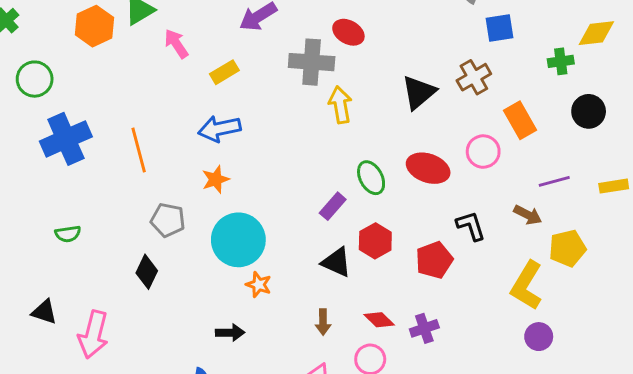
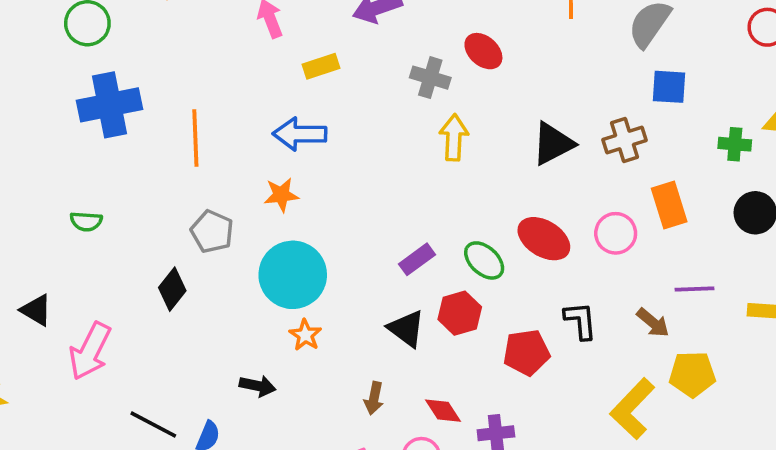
gray cross: (312, 62) -> (430, 78), size x0.7
green ellipse: (371, 178) -> (484, 260), moved, turned -32

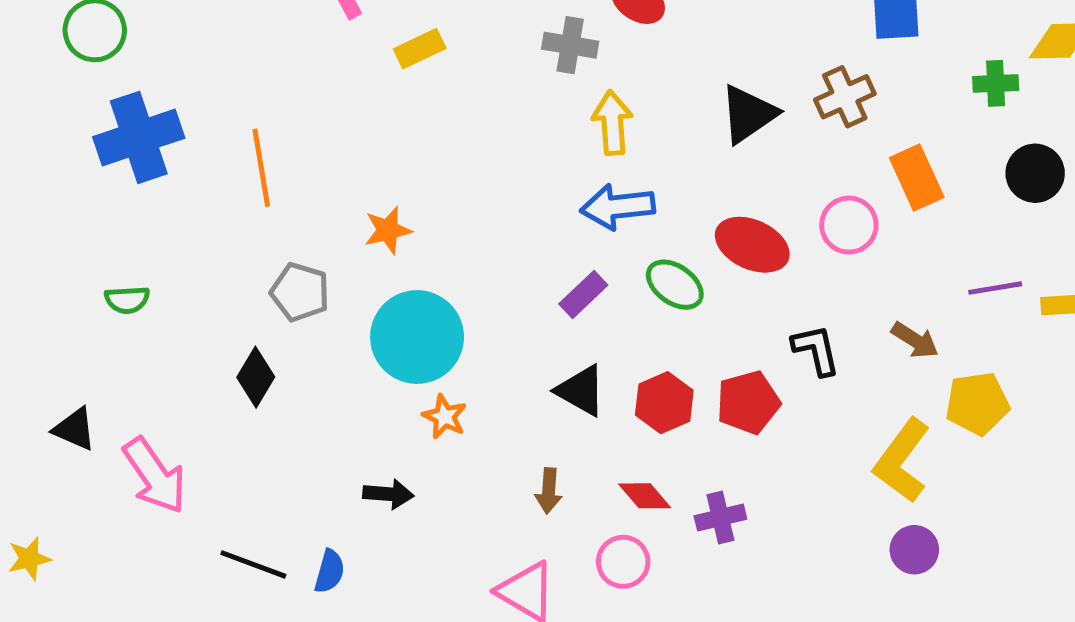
blue arrow: (300, 134) -> (618, 207), moved
purple line: (694, 289) -> (995, 288), moved
red hexagon: (460, 313) -> (664, 403), moved
pink arrow: (90, 351) -> (155, 476), turned -54

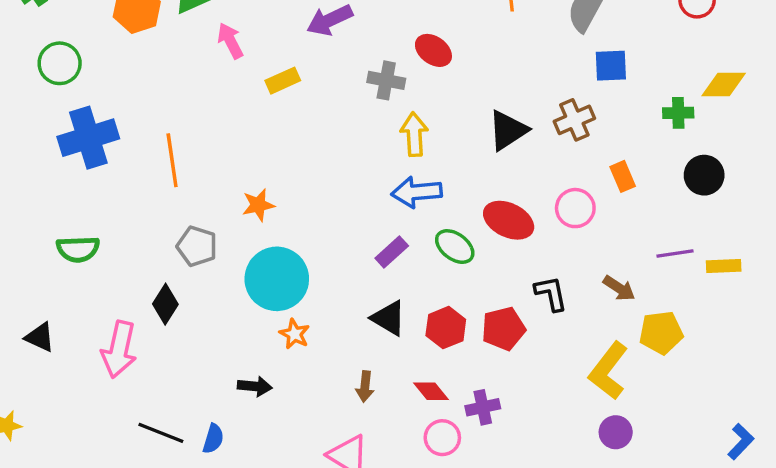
orange rectangle: (917, 178) -> (623, 176), size x0.7
green semicircle: (127, 300) -> (78, 249), size x1.4
pink arrow: (155, 476) -> (119, 349), moved, turned 46
pink circle: (623, 562) -> (442, 438), moved

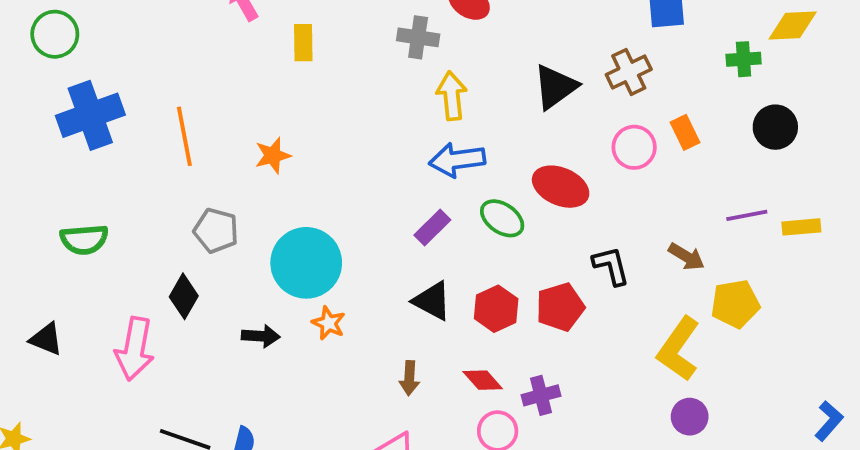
yellow rectangle: (283, 81) -> (303, 43), turned -64
orange star: (258, 205) -> (273, 155), moved
pink circle: (575, 208) -> (634, 147), moved
black arrow: (255, 386) -> (261, 336), moved

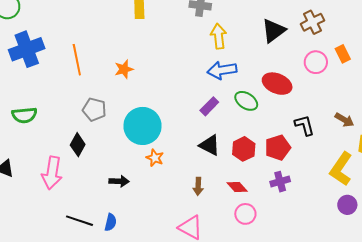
black arrow: (261, 336) -> (119, 181), moved
purple cross: (541, 395) -> (280, 182), moved

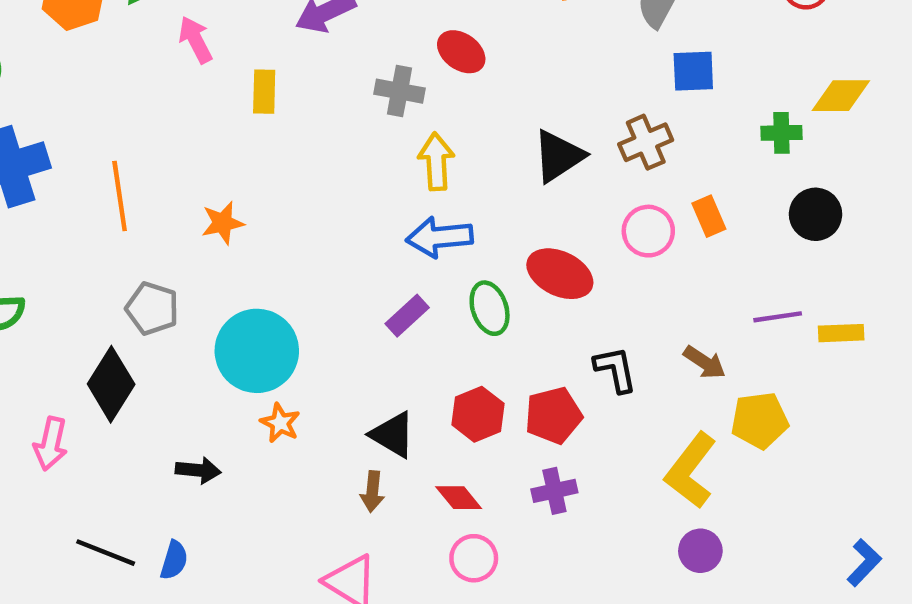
green ellipse: (246, 101) -> (490, 308), turned 35
black diamond: (78, 145) -> (111, 384), size x1.4
black triangle: (210, 145) -> (393, 435), moved
pink arrow: (52, 173) -> (51, 444), size x0.7

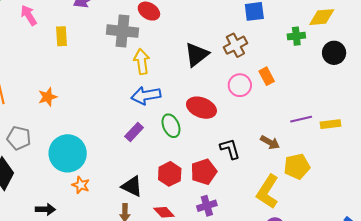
gray cross: (400, 91) -> (123, 31), size x1.4
black circle: (816, 214) -> (334, 53), moved

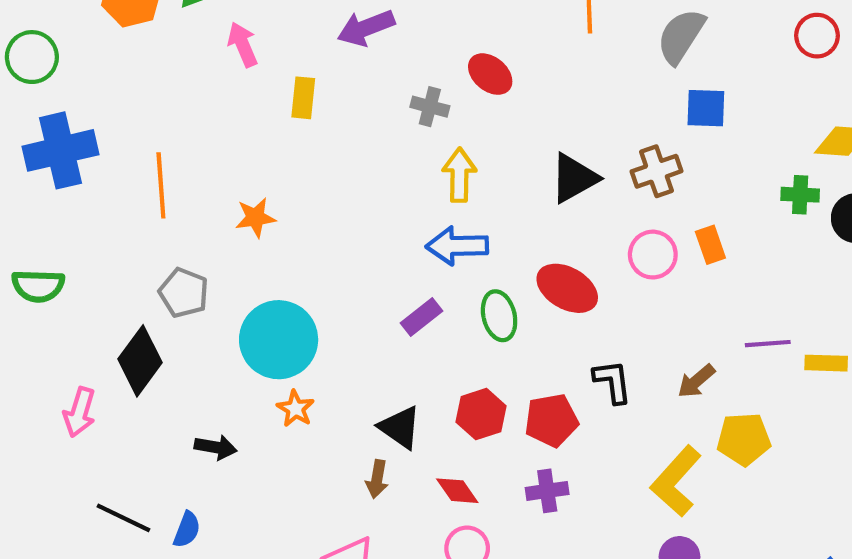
gray cross: (123, 31) -> (430, 107), size x0.6
green cross: (296, 36) -> (800, 195), moved
brown arrow: (270, 142) -> (696, 381), turned 102

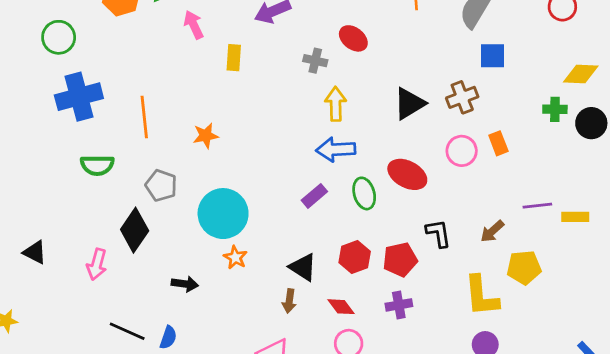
green semicircle: (38, 286) -> (97, 165), moved
yellow L-shape: (676, 481) -> (481, 296), turned -45

